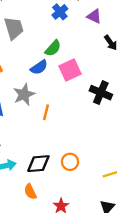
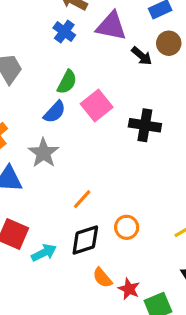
purple triangle: (94, 16) -> (111, 26), size x1.5
orange line: (46, 112) -> (82, 199), moved, turned 42
orange semicircle: (30, 192) -> (102, 278), moved

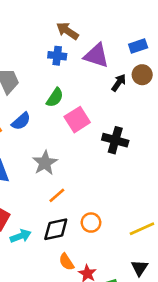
blue cross: (64, 32) -> (57, 56), turned -36
black arrow: (142, 56) -> (119, 83), turned -102
blue semicircle: (55, 112) -> (21, 121), moved
gray star: (43, 153) -> (45, 163), moved

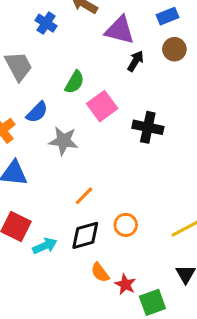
blue cross: (57, 56) -> (46, 23), moved, turned 30
black arrow: (119, 83) -> (136, 61), moved
gray star: (45, 163) -> (63, 141), moved, turned -30

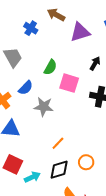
purple triangle: (120, 30) -> (80, 32), turned -30
black arrow: (136, 61) -> (95, 63), moved
pink square: (102, 106) -> (69, 83), turned -36

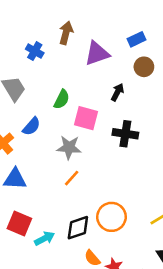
brown arrow: (56, 15) -> (66, 33), turned 78
gray star: (44, 107) -> (69, 147), moved
orange line: (58, 143) -> (72, 178), moved
orange circle: (86, 162) -> (111, 217), size x1.5

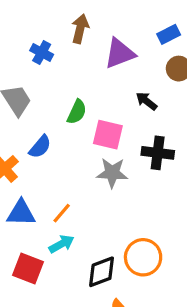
black arrow: (117, 92) -> (146, 101), turned -78
gray star: (69, 147) -> (112, 173), moved
orange line: (72, 178) -> (62, 213), moved
cyan arrow: (45, 238) -> (62, 244), moved

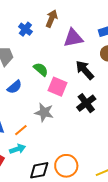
black arrow: (146, 101) -> (85, 70), size x1.5
green semicircle: (77, 112) -> (41, 69), turned -84
black cross: (158, 153) -> (86, 103), turned 36
gray star: (112, 173) -> (44, 112), moved

